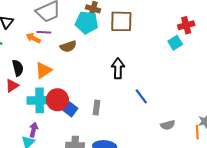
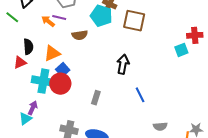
blue square: (70, 109) -> (63, 70), moved

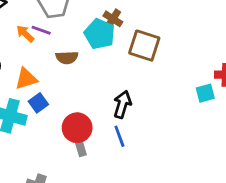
red circle: (60, 84) -> (77, 128), moved
blue line: (140, 95) -> (119, 136), moved
gray rectangle: (96, 98) -> (80, 146), turned -40

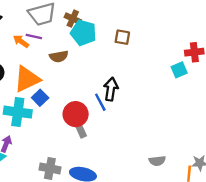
brown cross: (113, 19) -> (73, 19), moved
brown square: (144, 46) -> (122, 37), size x0.6
orange triangle: (26, 79) -> (27, 79), size x1.4
blue line: (119, 136) -> (100, 102), moved

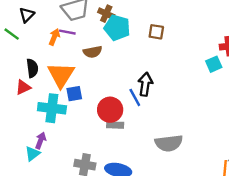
orange arrow: (21, 41) -> (54, 37), turned 77
orange triangle: (27, 79) -> (61, 75), turned -32
blue square: (40, 98) -> (74, 94), turned 35
gray rectangle: (80, 129) -> (115, 125), turned -63
gray semicircle: (157, 161) -> (169, 143), moved, size x1.6

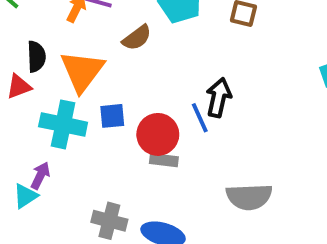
brown semicircle: (93, 52) -> (137, 38), turned -30
blue square: (74, 94) -> (112, 116), moved

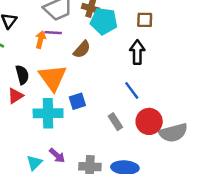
black arrow: (219, 98) -> (137, 52), moved
red circle: (158, 134) -> (149, 121), moved
gray rectangle: (164, 160) -> (115, 122), turned 63
purple arrow: (40, 175) -> (57, 155), moved, turned 119

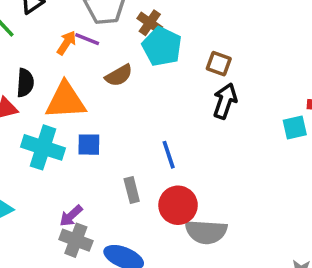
black arrow: (137, 52) -> (225, 101), moved
orange triangle: (53, 78) -> (66, 101), turned 44
purple arrow: (57, 155) -> (71, 216), moved, turned 77

